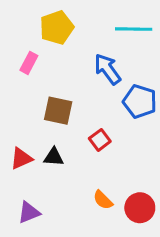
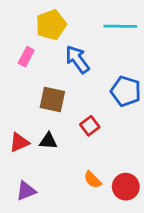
blue arrow: (107, 69) -> (77, 59), moved

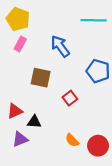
yellow pentagon: (51, 25) -> (18, 19), moved, turned -30
black triangle: (48, 141) -> (34, 122), moved
purple triangle: (26, 191) -> (20, 139), moved

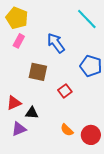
cyan line: (94, 20) -> (87, 19), turned 45

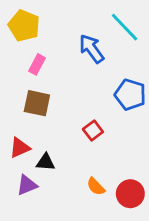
pink rectangle: (19, 41) -> (37, 64), moved
blue arrow: (56, 43) -> (92, 49), moved
brown square: (38, 72) -> (37, 103), moved

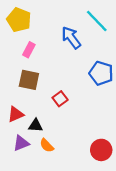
red square: (93, 131) -> (60, 99), moved
orange semicircle: (96, 187) -> (47, 145), moved

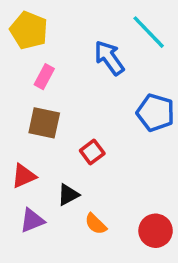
black triangle: (36, 125) -> (68, 195), moved, turned -32
orange semicircle: (47, 145) -> (96, 224), moved

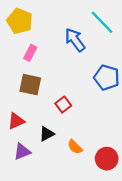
orange semicircle: (96, 224) -> (75, 147), moved

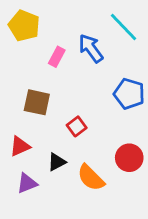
pink rectangle: (30, 53) -> (57, 57), moved
orange semicircle: (75, 147) -> (91, 178), size x1.5
red circle: (107, 159) -> (129, 158), moved

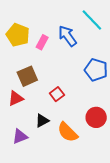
yellow pentagon: (24, 26) -> (18, 35), moved
brown square: (37, 102) -> (27, 76), turned -36
red triangle: (20, 146) -> (16, 98), moved

